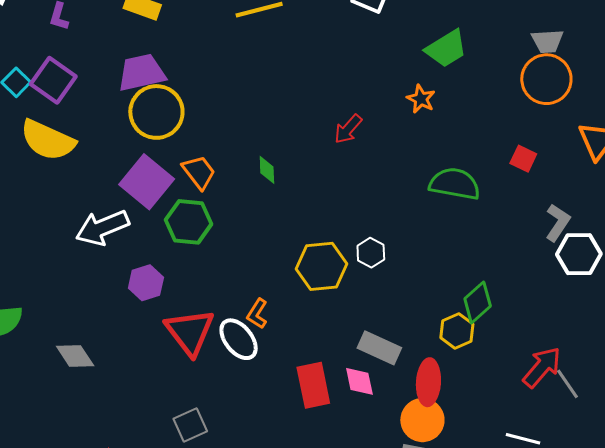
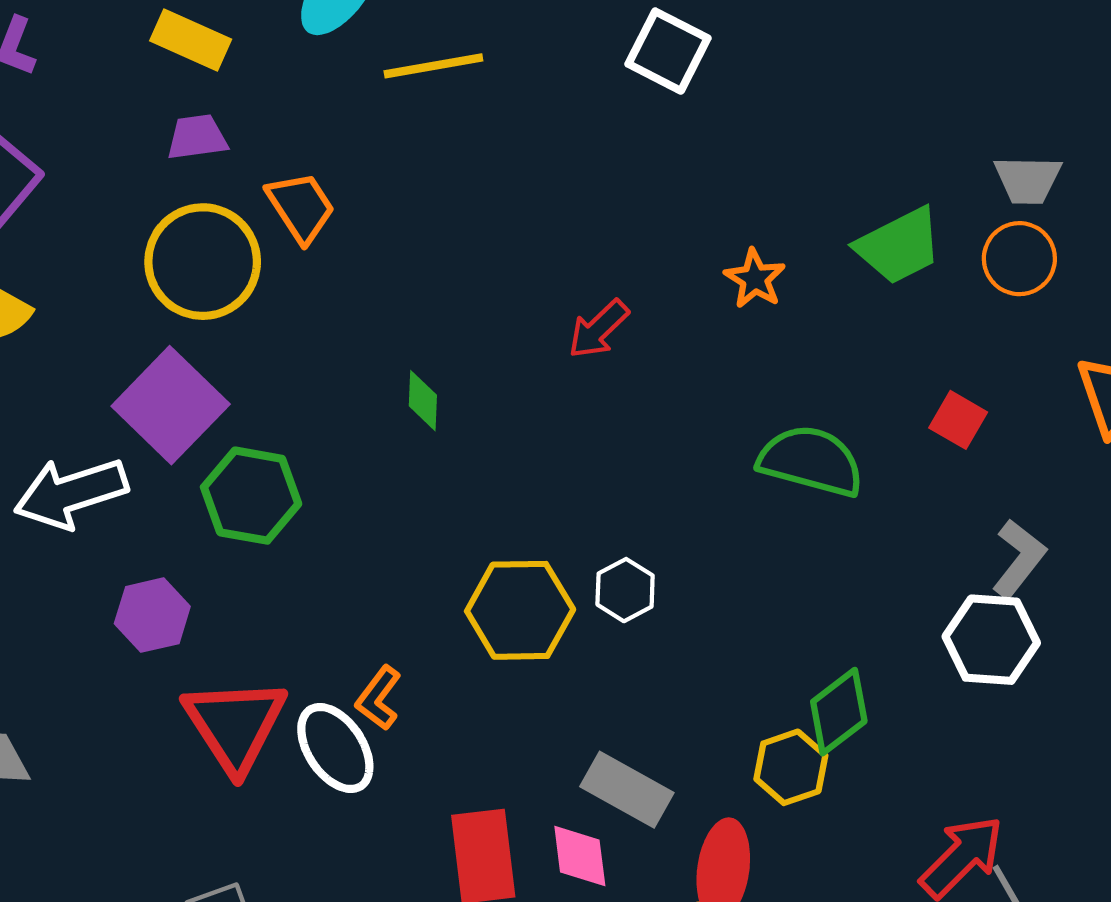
green trapezoid: (446, 49) -> (899, 246), moved
purple trapezoid: (141, 73) -> (197, 137), moved, size x0.6
orange circle: (546, 79) -> (1019, 259), size x0.7
orange trapezoid: (199, 172) -> (301, 207), moved
white hexagon: (579, 254) -> (991, 640), moved

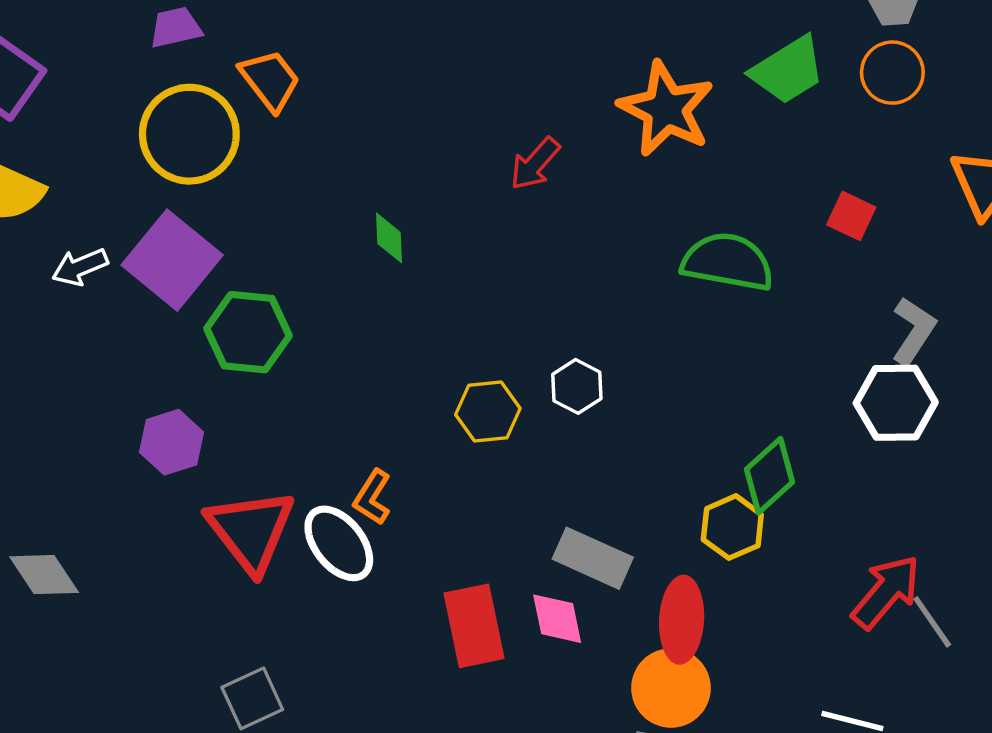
orange star: (755, 279) -> (666, 109), size x1.8
white arrow: (71, 493) -> (80, 267), moved, size x0.6
yellow hexagon: (520, 610) -> (488, 411), size x0.7

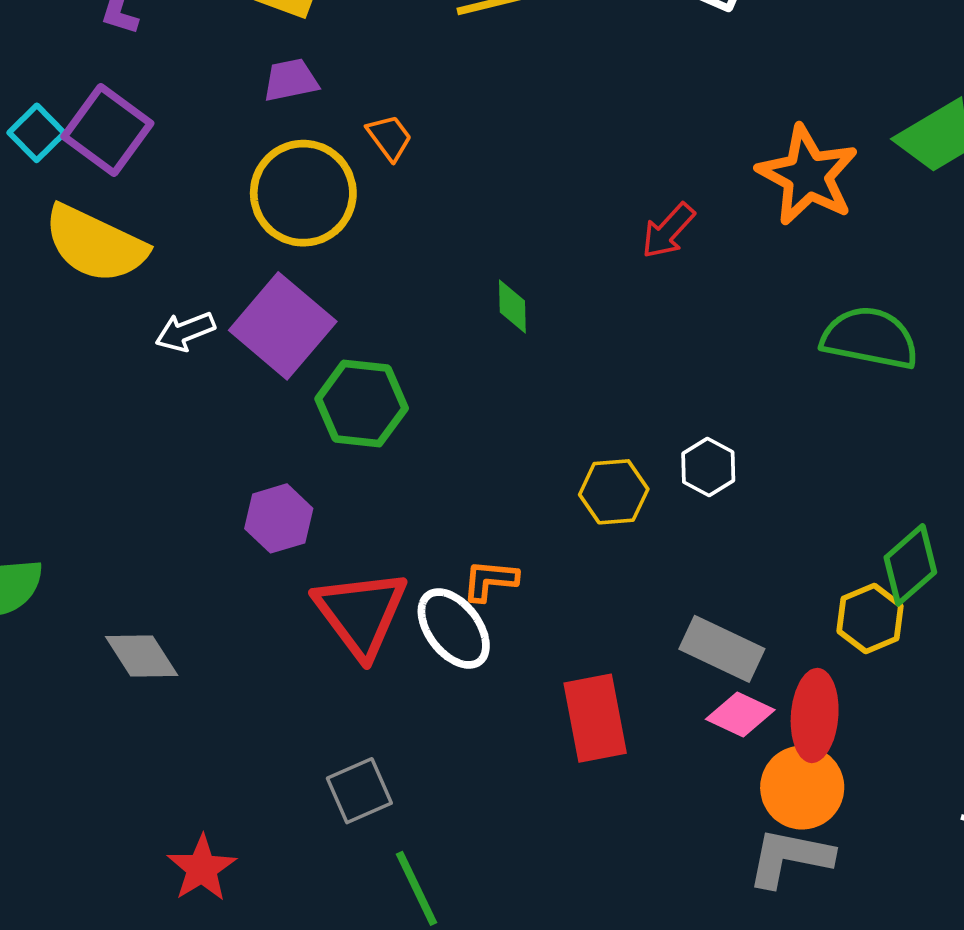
orange trapezoid: (270, 80) -> (389, 137), size x0.7
orange L-shape: (372, 497) -> (490, 580), turned 62
pink diamond: (557, 619) -> (740, 714), moved, turned -54

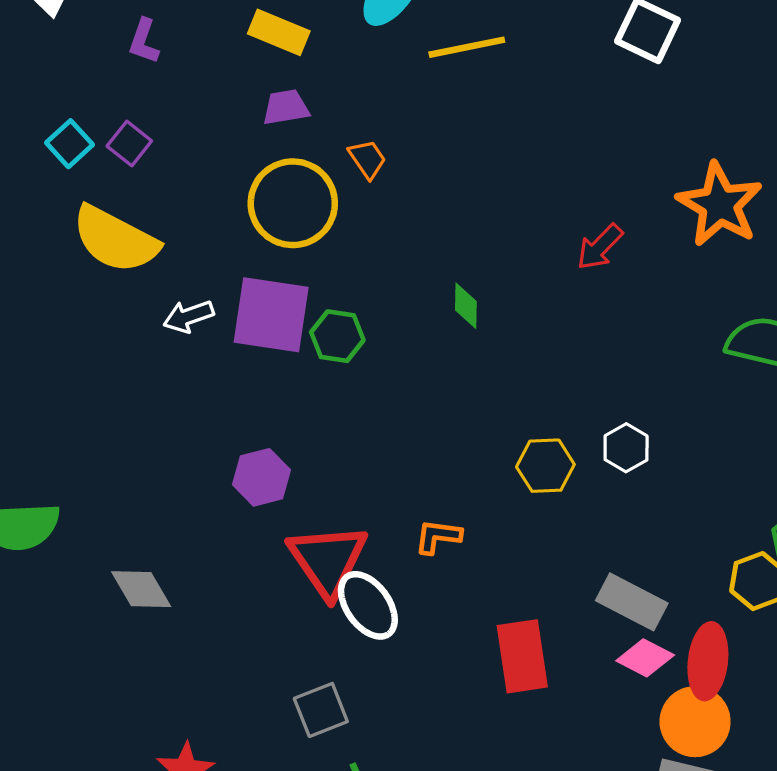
purple square: (107, 130) -> (129, 144), size x0.6
purple square: (283, 326) -> (271, 315), turned -34
green hexagon: (362, 403) -> (337, 336), moved, size x0.7
white ellipse: (454, 628) -> (368, 605), moved

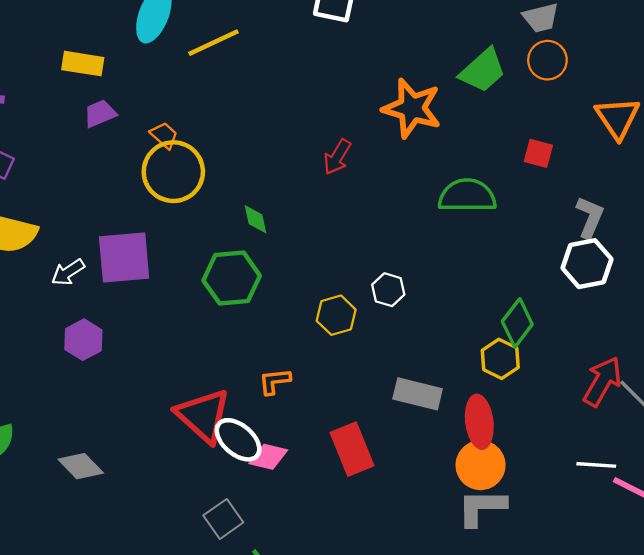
yellow circle: (293, 203) -> (173, 172), moved
green hexagon: (337, 336) -> (232, 278), moved, size x1.5
purple hexagon: (262, 477) -> (83, 340), moved
pink diamond: (645, 658) -> (268, 457), moved

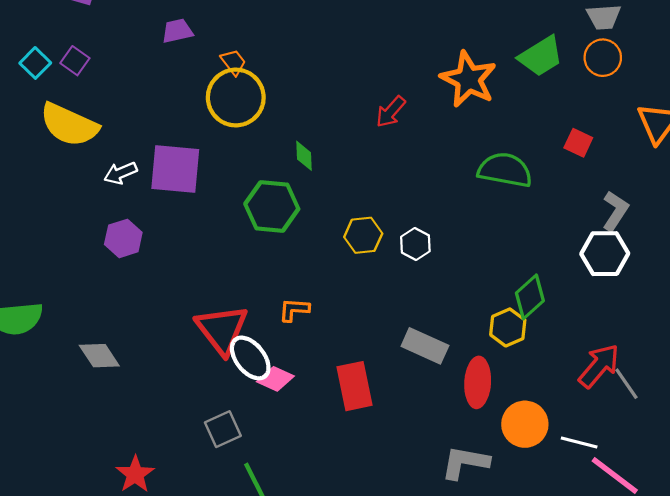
yellow hexagon: (336, 315) -> (363, 235), moved
orange circle: (481, 465) -> (525, 424), moved

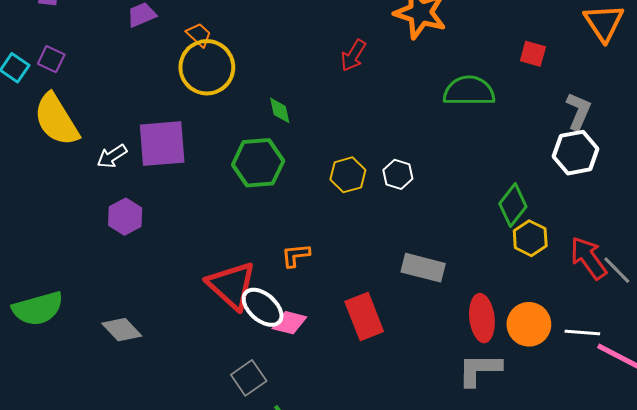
yellow semicircle: (69, 125) -> (56, 120), turned 44
yellow hexagon: (508, 327) -> (530, 238), moved
red arrow: (599, 366) -> (588, 258), turned -66
red ellipse: (478, 382) -> (482, 318), moved

